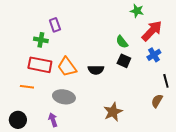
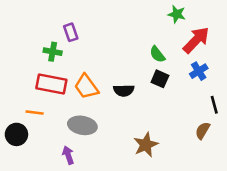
black circle: (18, 120) -> (16, 134), moved

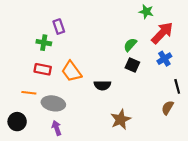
green semicircle: (157, 54) -> (130, 45), turned 80
red rectangle: (51, 84) -> (43, 69), size x0.7
black semicircle: (124, 90) -> (102, 85), moved
gray ellipse: (82, 125) -> (53, 103), moved
black circle: (16, 134) -> (17, 122), moved

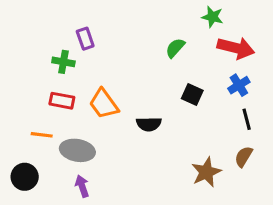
red arrow: (162, 33) -> (236, 48), turned 60
green semicircle: (130, 45) -> (175, 48), moved
black line: (177, 86) -> (247, 119), moved
brown star: (121, 119) -> (206, 172), moved

